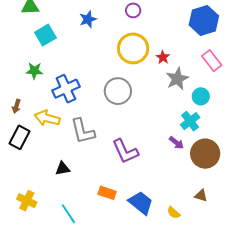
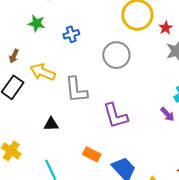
blue cross: (66, 89) -> (71, 34), moved, size x0.6

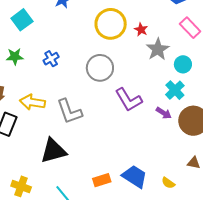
purple L-shape: (115, 116) -> (129, 100), moved
black triangle: (51, 124) -> (53, 151), size x1.8
orange rectangle: (92, 154) -> (102, 180), moved, turned -30

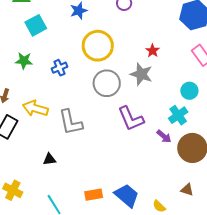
yellow circle: (111, 24) -> (98, 46), moved
gray star: (158, 49) -> (141, 74), moved, turned -30
black triangle: (53, 151) -> (50, 159), size x0.5

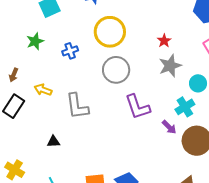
green star: (24, 61) -> (35, 41), turned -30
gray star: (141, 74) -> (170, 66), moved, turned 30
yellow arrow: (35, 108) -> (43, 90), size x0.7

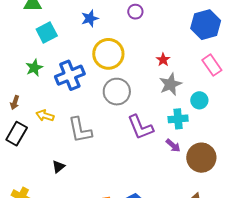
blue cross: (70, 51) -> (70, 75), size x1.8
cyan cross: (185, 107) -> (178, 119), moved, turned 30
black triangle: (53, 141) -> (58, 167), turned -32

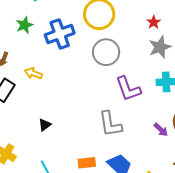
gray L-shape: (80, 130) -> (110, 124), moved
purple arrow: (173, 146) -> (161, 130), moved

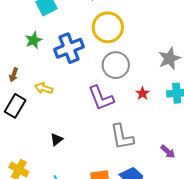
red star: (154, 22) -> (143, 93), moved
purple L-shape: (128, 89) -> (101, 98), moved
purple arrow: (161, 130) -> (168, 152), moved

